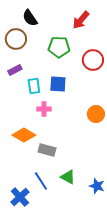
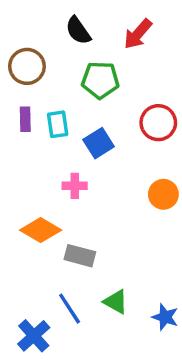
black semicircle: (30, 18) -> (78, 31), moved
red circle: (93, 60) -> (158, 123), moved
purple rectangle: (15, 70) -> (25, 119), turned -64
blue square: (58, 84) -> (99, 143), turned -36
cyan rectangle: (34, 86) -> (58, 124), moved

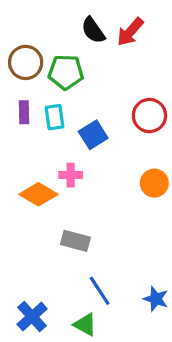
black semicircle: (78, 31) -> (93, 30), moved
green pentagon: (100, 80) -> (66, 72), moved
orange diamond: (41, 230) -> (38, 194), moved
green triangle: (116, 302) -> (85, 325), moved
blue line: (70, 309) -> (100, 291), moved

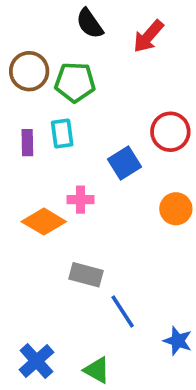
black semicircle: (93, 30) -> (90, 24), moved
purple rectangle: (24, 112) -> (27, 143), moved
blue square: (93, 135) -> (125, 163), moved
blue line: (100, 291) -> (123, 311), moved

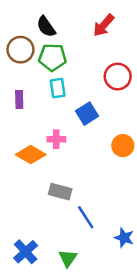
black semicircle: (90, 24) -> (46, 27), moved
red circle: (170, 132) -> (118, 77), moved
cyan rectangle: (62, 134) -> (58, 88), moved
green triangle: (97, 370) -> (68, 258), turned 36

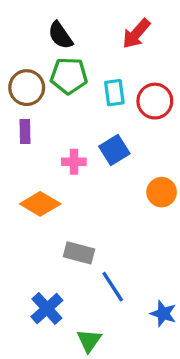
brown circle: (20, 50) -> (27, 88), moved
cyan rectangle: (58, 88) -> (114, 93), moved
pink cross: (56, 139) -> (74, 162), moved
blue cross: (26, 252) -> (47, 308), moved

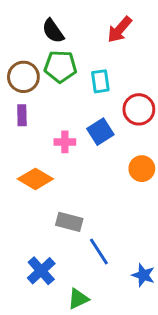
red circle: (155, 101) -> (139, 109), moved
green triangle: (89, 341) -> (78, 299), turned 30

